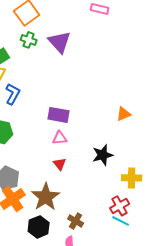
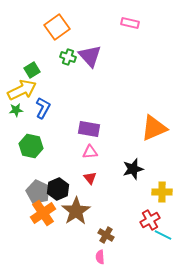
green cross: (29, 40) -> (68, 57), moved
orange triangle: (124, 114) -> (154, 128), size x1.8
cyan line: (121, 221) -> (163, 235), moved
black hexagon: (39, 227) -> (58, 189), moved

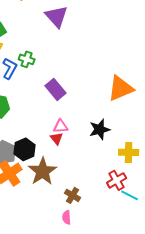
green cross: (68, 57) -> (27, 59), moved
purple rectangle: (89, 129) -> (56, 89), turned 40
pink triangle: (90, 152) -> (61, 126), moved

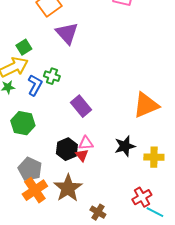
purple triangle: (57, 16) -> (67, 33), moved
black hexagon: (25, 149) -> (67, 149), moved
yellow cross: (129, 152) -> (154, 157), moved

